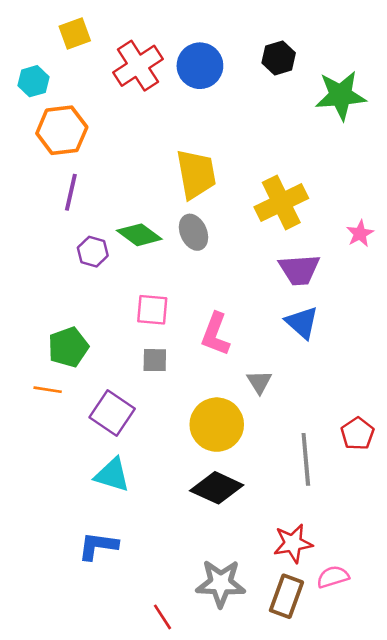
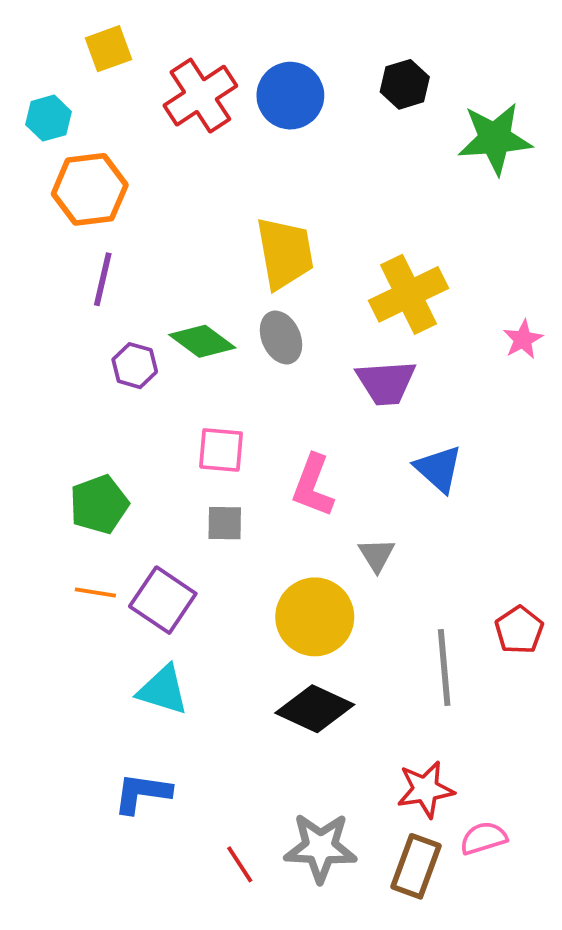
purple trapezoid: (299, 270) -> (386, 382), moved
orange line: (48, 390) -> (95, 593), moved
red line: (163, 617) -> (240, 864), moved

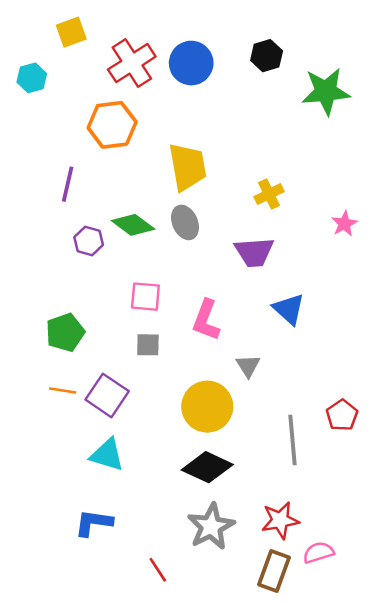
orange hexagon: (90, 189) -> (112, 125), moved
yellow cross: (409, 294) -> (269, 194), size x0.6
gray star: (320, 848) -> (211, 526), moved, turned -30

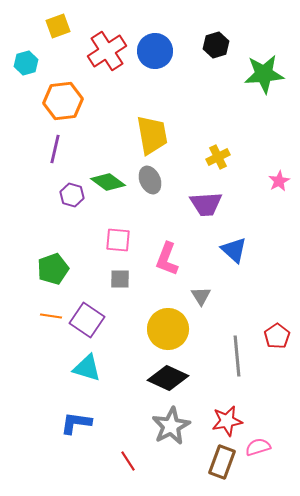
orange hexagon: (112, 125) -> (63, 101), moved

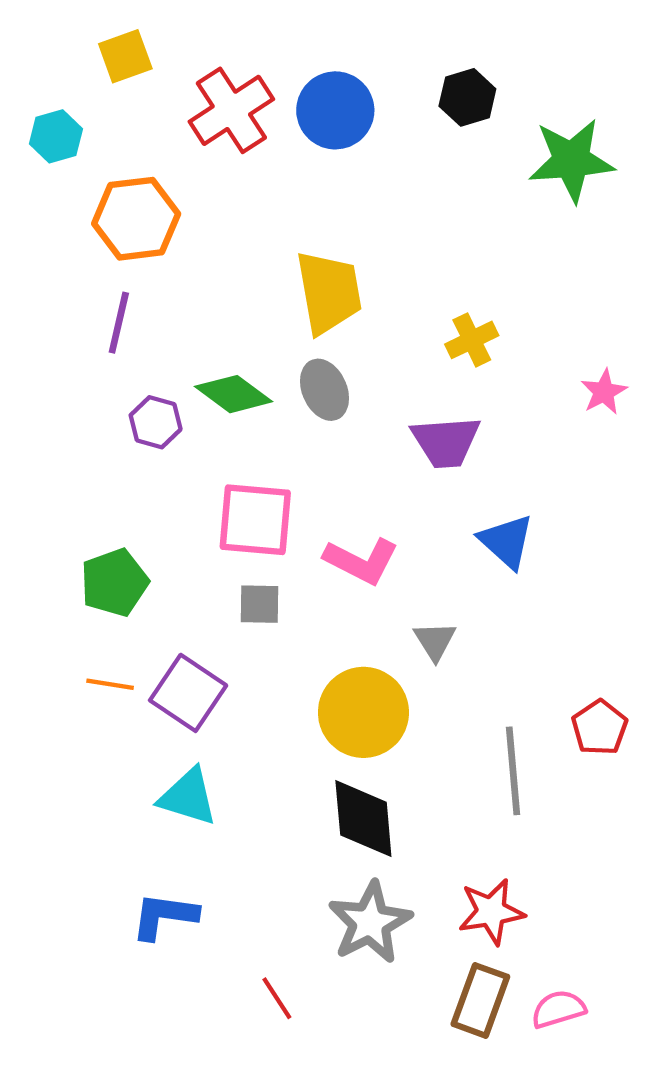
pink square: (118, 240) -> (255, 520), size x1.4
pink L-shape: (167, 259) -> (361, 561), turned -84
black diamond: (168, 378) -> (363, 819), turned 60
pink semicircle: (258, 447) -> (558, 1009), moved

